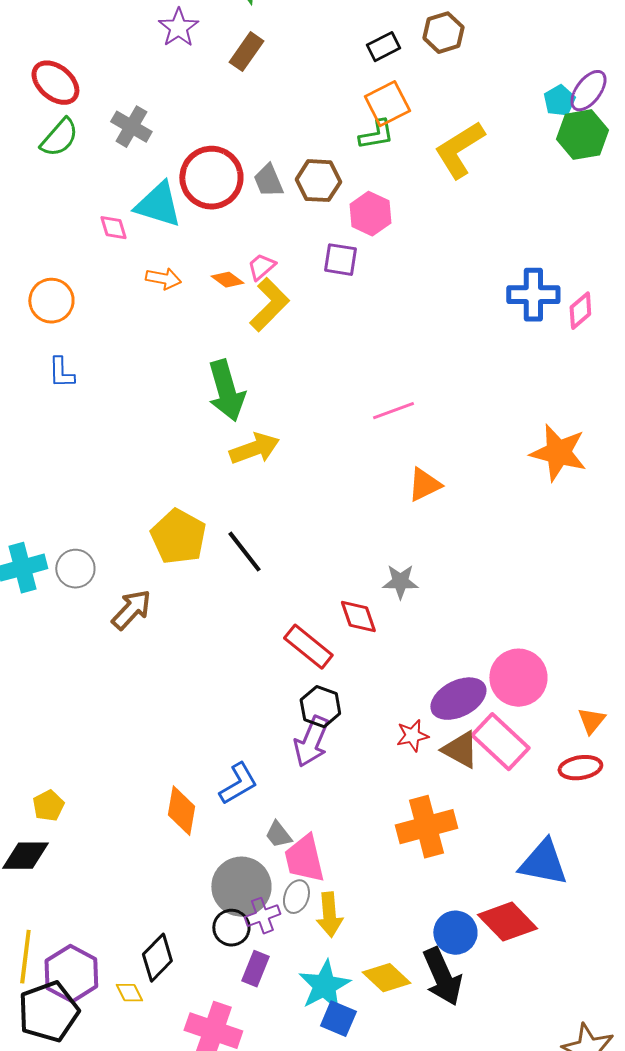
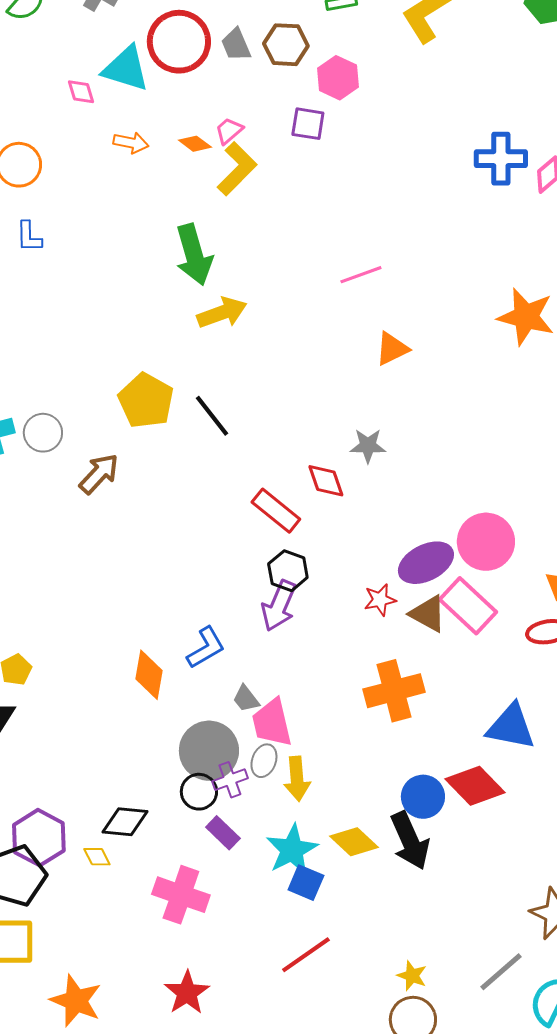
black diamond: (157, 958) -> (125, 822), turned 51
purple rectangle: (255, 969) -> (223, 833), turned -68

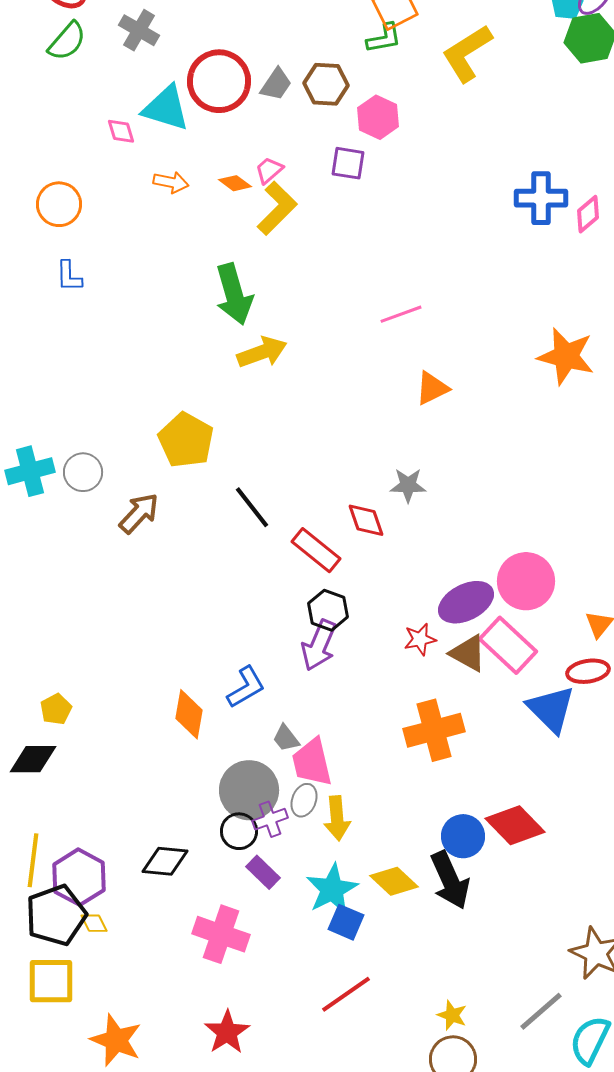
gray trapezoid: (236, 45) -> (276, 84), turned -123
black line: (212, 416) -> (252, 507), moved
blue triangle: (511, 727) -> (551, 709), moved, turned 34
yellow diamond: (97, 857) -> (94, 923), moved

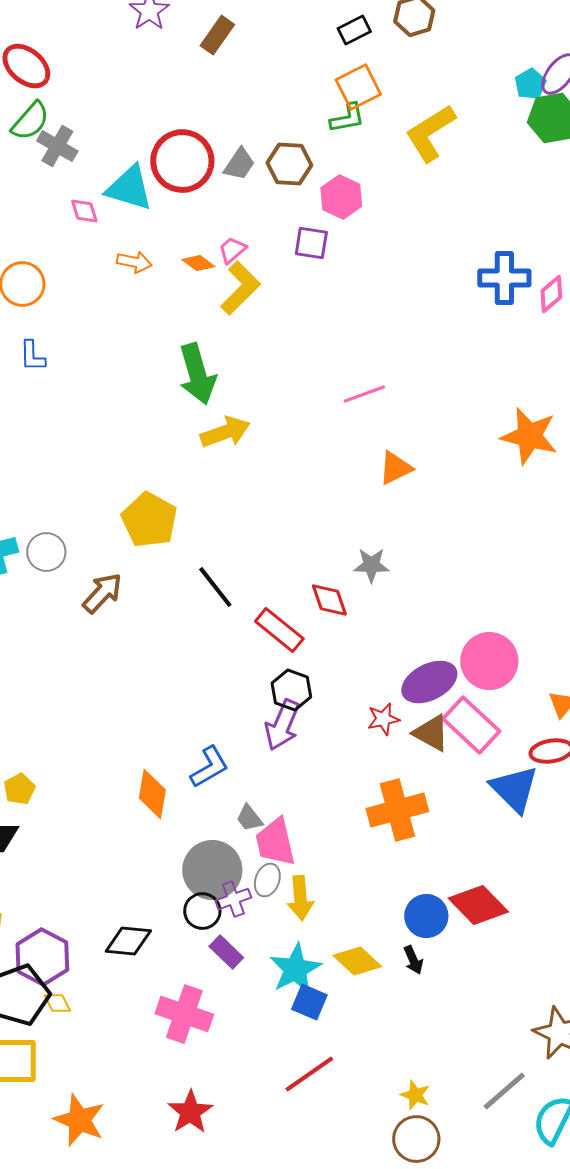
gray cross: (139, 30) -> (57, 146), moved
black arrow: (450, 880) -> (413, 960), size x0.5

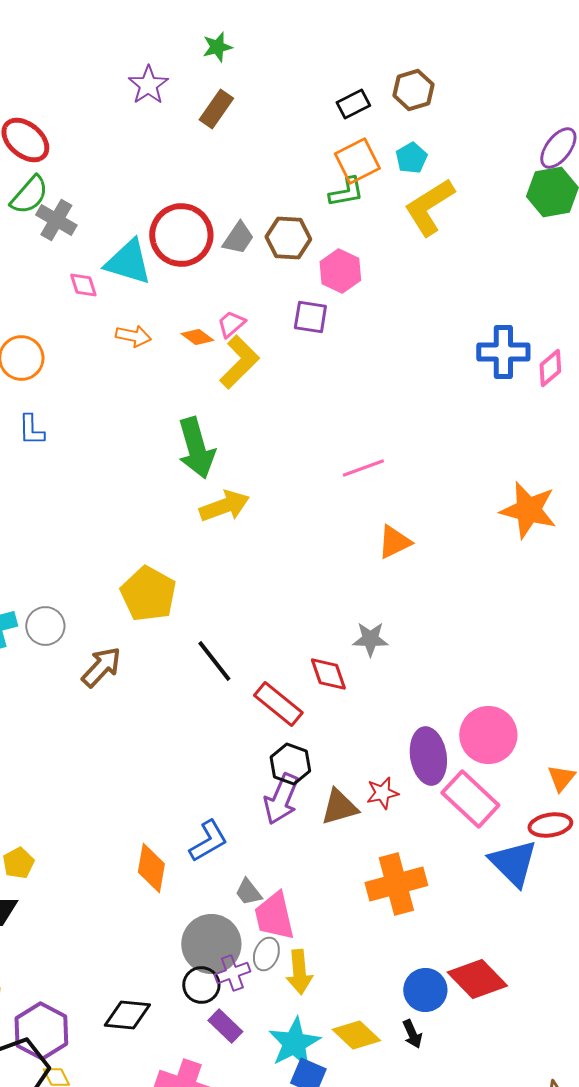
cyan pentagon: (530, 84) -> (411, 158), moved
purple ellipse: (429, 682) -> (428, 756), turned -72
brown triangle: (431, 733) -> (339, 807), moved, turned -45

